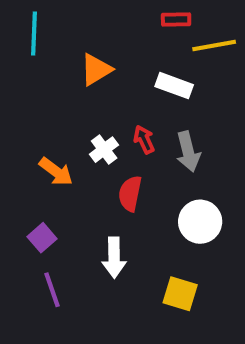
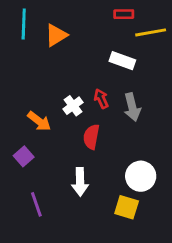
orange triangle: (96, 70) -> (56, 35), moved
white circle: (200, 222) -> (141, 176), moved
purple square: (42, 238) -> (24, 156), moved

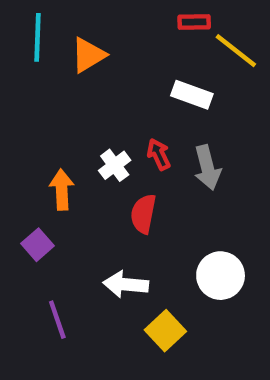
yellow line: (151, 32) -> (236, 51), turned 48
orange arrow: (39, 121) -> (62, 190), turned -130
white arrow: (80, 182) -> (126, 284), turned 96
yellow square: (127, 207) -> (165, 331), moved, turned 30

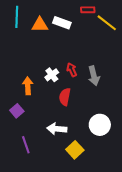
orange triangle: (88, 55) -> (40, 25), turned 30
white rectangle: (192, 95) -> (62, 23), moved

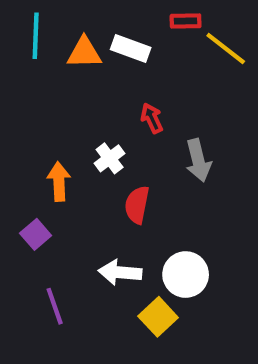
red arrow: (72, 70) -> (152, 118), moved
white circle: (100, 125) -> (186, 275), moved

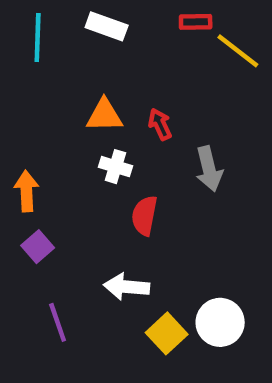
white rectangle: (131, 48) -> (107, 26), moved
orange triangle: (84, 53) -> (104, 115), moved
white cross: (110, 158) -> (115, 167), turned -36
orange arrow: (59, 182) -> (26, 191), moved
white circle: (186, 275) -> (220, 322), moved

